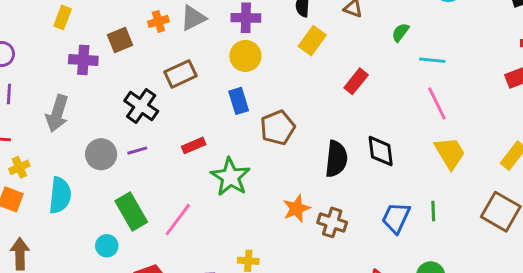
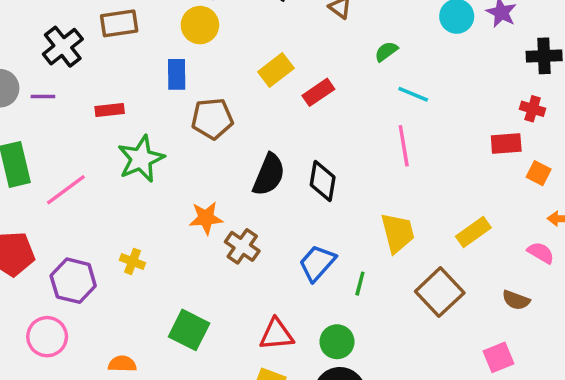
yellow rectangle: (312, 41) -> (276, 70), moved
yellow trapezoid: (450, 153) -> (398, 233), moved
green line: (433, 211) -> (360, 284), moved

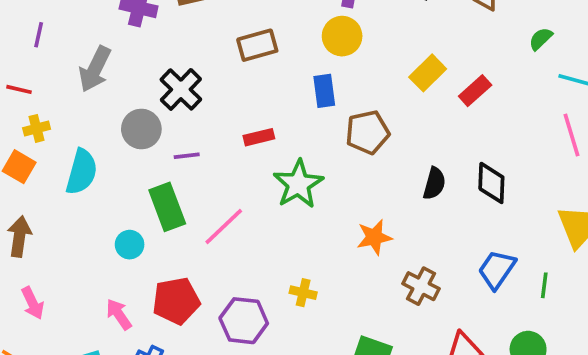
black cross: (63, 47) -> (181, 89), moved
purple line: (43, 96) -> (187, 156), moved
black semicircle: (269, 175) -> (434, 183), size x0.7
brown cross: (242, 246) -> (421, 286), moved

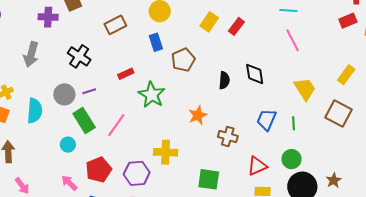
gray circle: (141, 129) -> (64, 94), moved
yellow cross: (303, 293) -> (166, 152), size x1.6

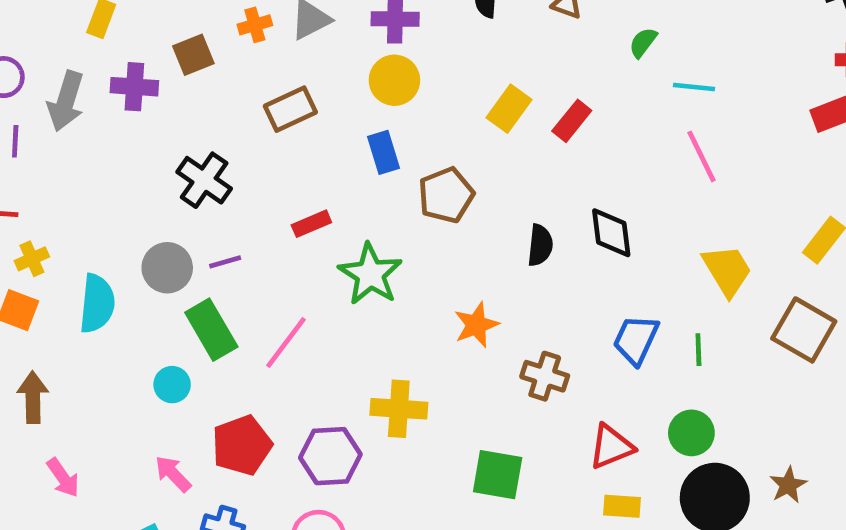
gray arrow: (31, 54) -> (66, 101), moved

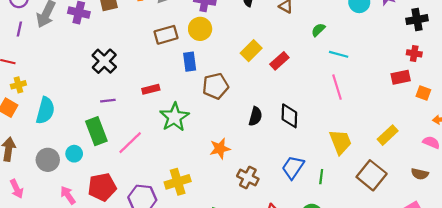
brown rectangle: (290, 109) -> (166, 35), moved
gray circle: (167, 268) -> (48, 160), moved
yellow cross: (399, 409) -> (178, 182), turned -30

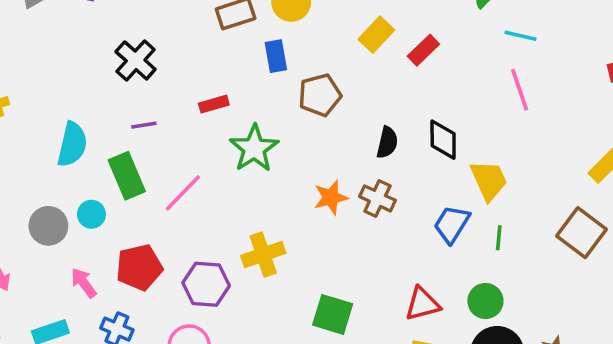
cyan semicircle: (45, 110) -> (72, 144), moved
yellow trapezoid: (340, 142) -> (489, 180), moved
brown cross: (248, 178) -> (377, 198), moved

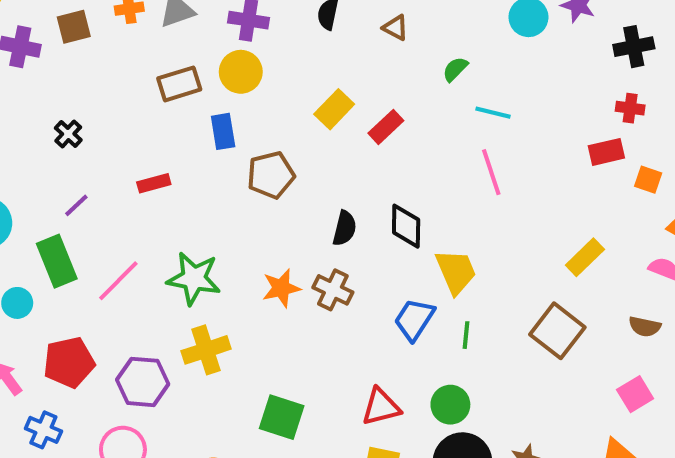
black cross: (136, 60) -> (68, 134), size x0.6
purple line: (144, 125) -> (76, 205), turned -35
green star: (254, 148) -> (194, 278), moved, turned -30

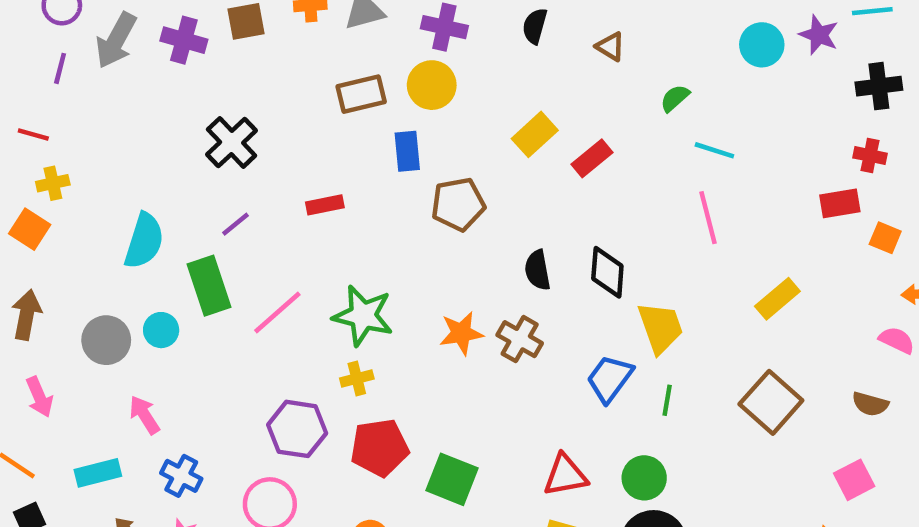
black cross: (68, 134) -> (232, 142), size x1.6
black semicircle: (345, 228) -> (538, 270), turned 152
yellow rectangle: (585, 257) -> (777, 299), moved
yellow cross: (206, 350) -> (357, 378), moved, size x0.6
red pentagon: (69, 362) -> (380, 448), moved

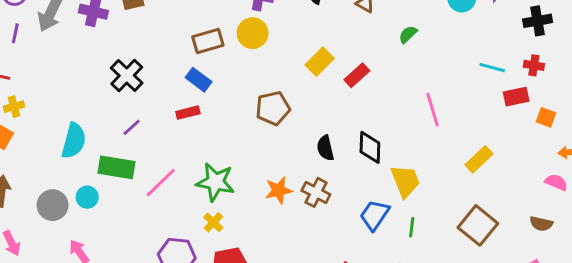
cyan line: (714, 150) -> (492, 68), moved
blue rectangle: (407, 151) -> (199, 80), moved, turned -45
green rectangle: (209, 286) -> (116, 167), turned -60
yellow cross: (357, 378) -> (213, 222), turned -30

